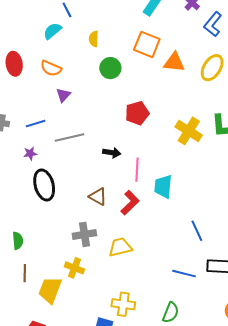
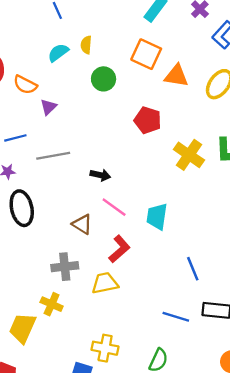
cyan semicircle: (52, 31) -> (58, 53), moved
orange semicircle: (51, 68) -> (25, 85), moved
red pentagon: (137, 113) -> (148, 120), moved, turned 30
pink line: (137, 170) -> (114, 207), moved, turned -60
red L-shape: (130, 203) -> (119, 249), moved

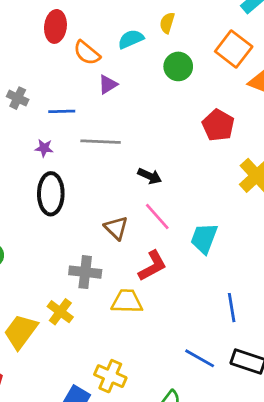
cyan semicircle: (58, 53) -> (131, 39), moved

